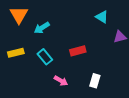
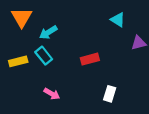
cyan rectangle: (45, 57) -> (44, 56), moved
pink arrow: (61, 81) -> (52, 94), moved

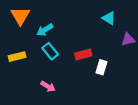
cyan rectangle: (44, 56) -> (50, 51), moved
white rectangle: (110, 94) -> (101, 67), moved

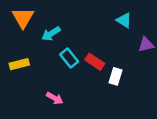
cyan rectangle: (50, 51) -> (69, 58), moved
red rectangle: (83, 54) -> (95, 62), turned 49

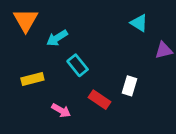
red rectangle: (95, 62) -> (99, 100), moved
yellow rectangle: (19, 64) -> (32, 79), moved

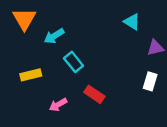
white rectangle: (129, 86) -> (150, 81), moved
pink arrow: (61, 110) -> (58, 105), turned 120

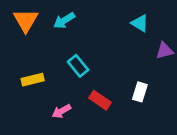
cyan arrow: (54, 36) -> (64, 20), moved
white rectangle: (150, 81) -> (140, 92), moved

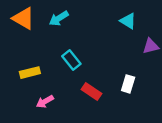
orange triangle: (26, 20) -> (24, 18), turned -30
pink arrow: (61, 111) -> (45, 102), moved

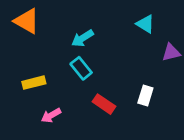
cyan arrow: (59, 18) -> (83, 38), moved

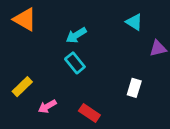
yellow rectangle: (34, 83) -> (22, 87), moved, turned -30
red rectangle: (104, 104) -> (89, 113), moved

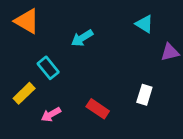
cyan rectangle: (75, 63) -> (48, 68), moved
red rectangle: (89, 113) -> (98, 109), moved

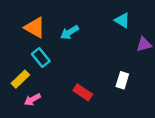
orange triangle: (27, 21) -> (35, 28), moved
pink arrow: (51, 115) -> (32, 100), moved

